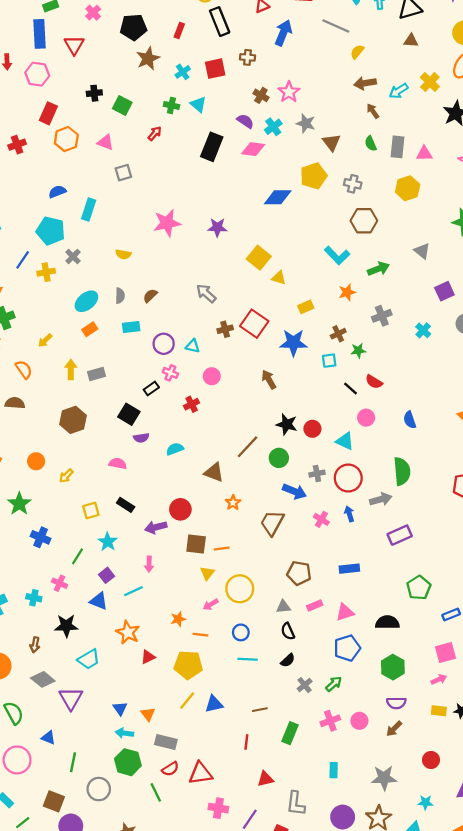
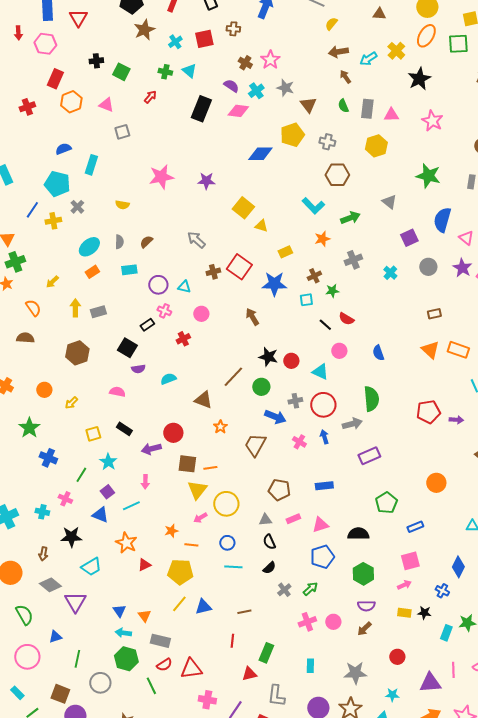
yellow triangle: (207, 573) -> (197, 490), size x1.5
green rectangle: (290, 733) -> (266, 653), moved
blue triangle: (48, 738) -> (55, 637), turned -40

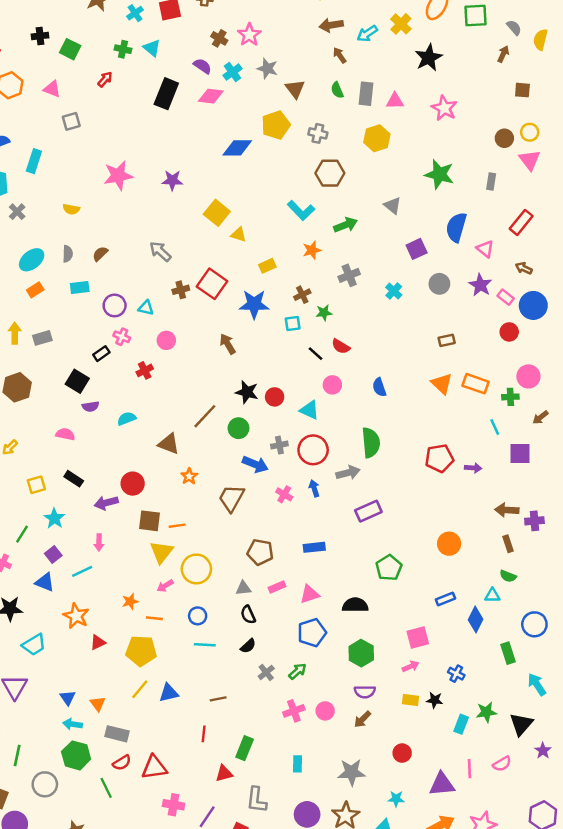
blue rectangle: (415, 527) -> (445, 599), moved
blue diamond: (458, 567) -> (476, 619), moved

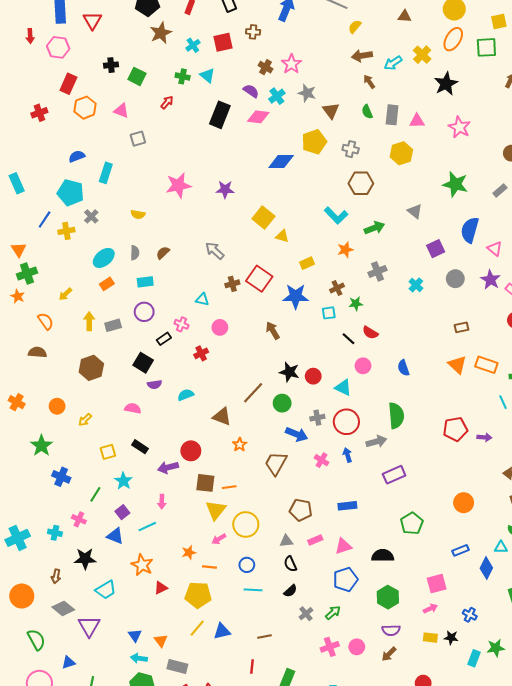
gray rectangle: (491, 182) -> (500, 191), turned 40
purple circle: (115, 305) -> (144, 312), moved

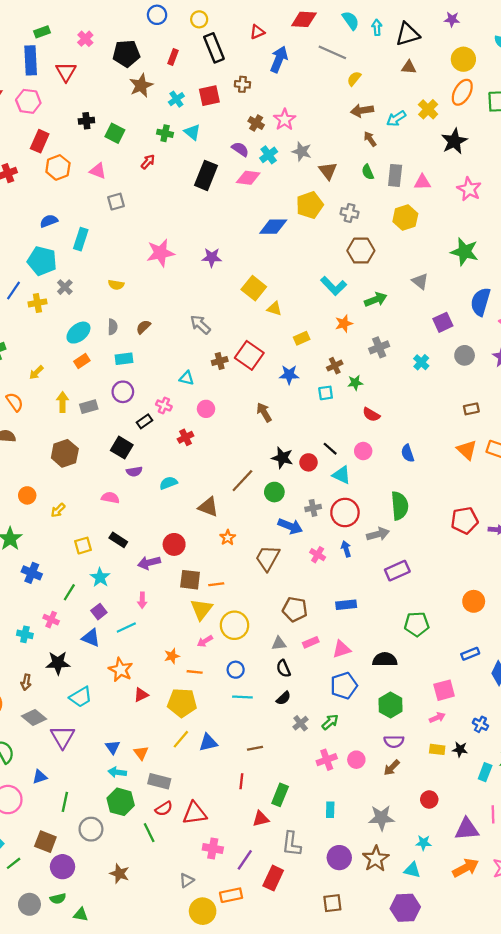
blue star: (296, 296) -> (289, 375), size x0.7
black line: (348, 339) -> (330, 449), moved
green pentagon: (412, 523) -> (417, 624), turned 30

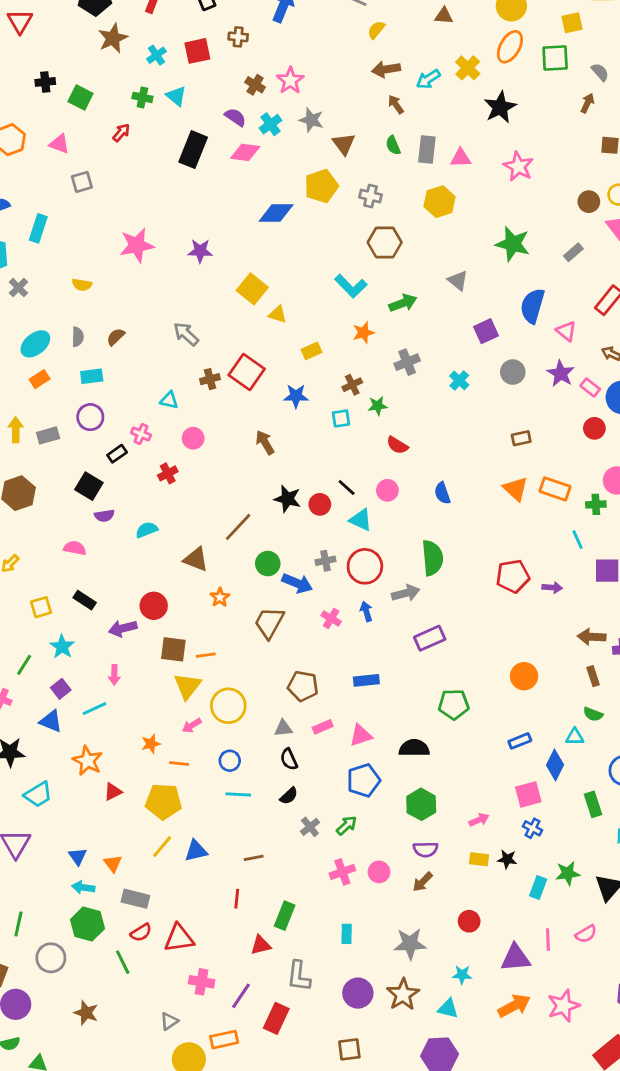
green circle: (274, 492) -> (268, 564), moved
pink square: (444, 690) -> (528, 794), moved

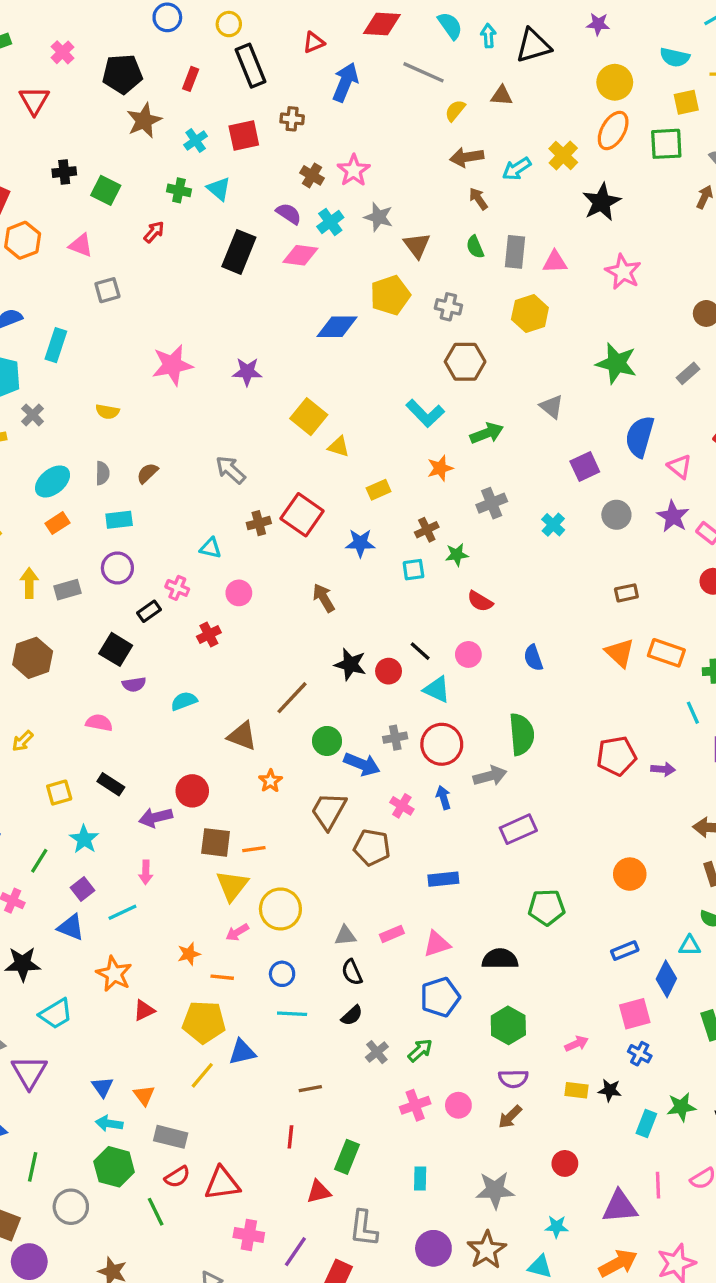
brown triangle: (444, 16) -> (502, 96), moved
brown pentagon: (303, 686) -> (372, 847), moved
blue triangle: (196, 851) -> (242, 1052), moved

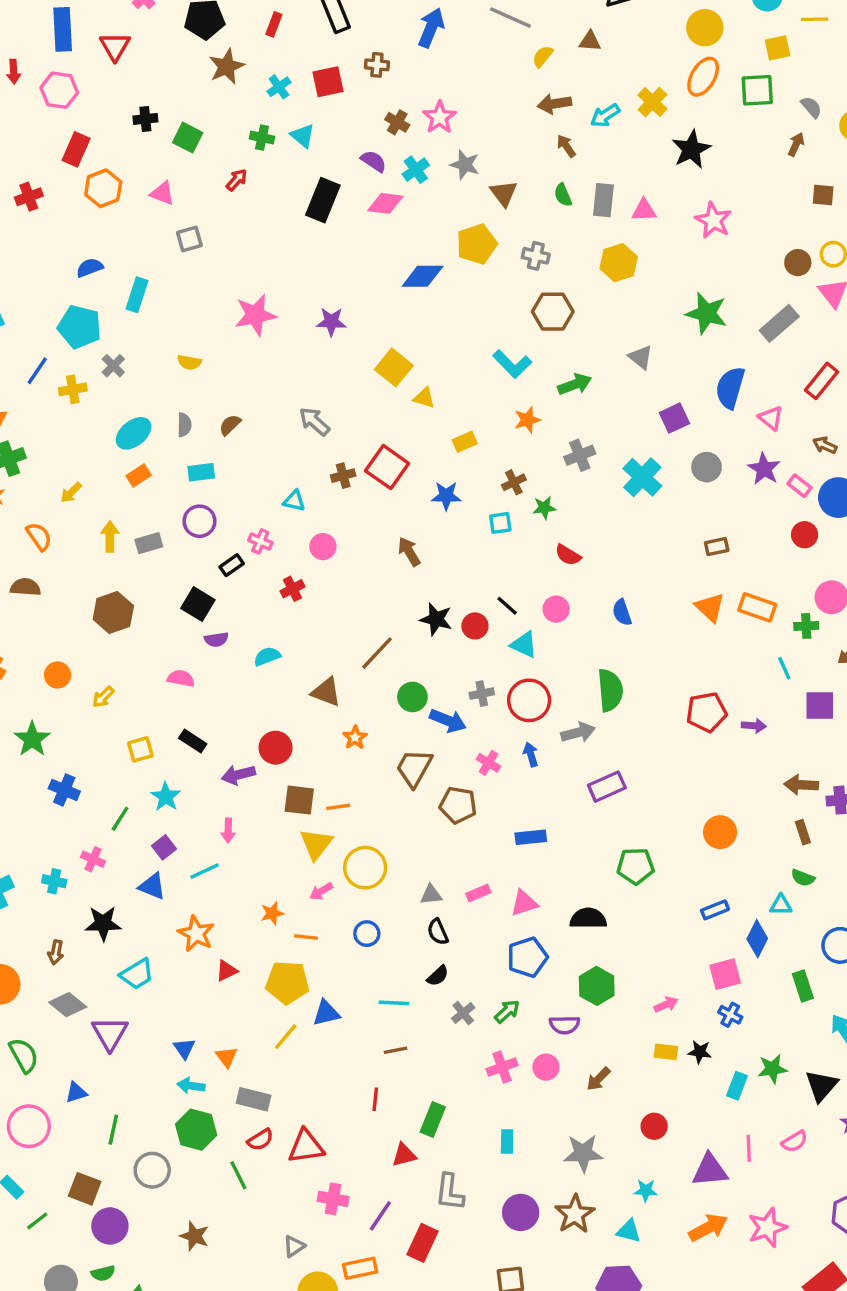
gray rectangle: (688, 373) -> (779, 323), size x1.6
cyan cross: (553, 525) -> (642, 477), size x1.6
cyan line: (292, 1014) -> (394, 1003), moved
purple semicircle: (513, 1079) -> (565, 1025), moved

